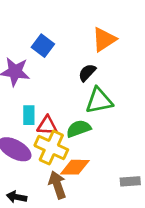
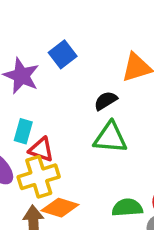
green semicircle: (79, 129) -> (127, 208), moved
yellow cross: (51, 148) -> (39, 177), turned 32

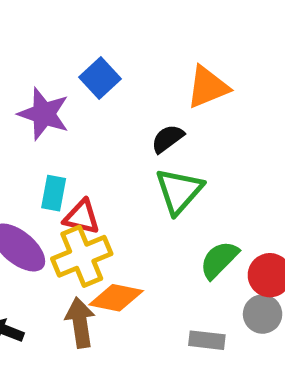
green triangle: (110, 138) -> (179, 191), turned -48
green semicircle: (127, 208) -> (219, 260), moved, turned -36

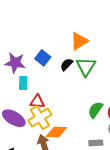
blue square: (100, 78) -> (43, 58), moved
green triangle: (179, 191) -> (86, 67), moved
cyan rectangle: (54, 193) -> (23, 83), moved

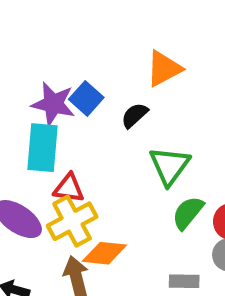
purple star: (15, 63) -> (53, 104), moved
green triangle: (86, 67) -> (170, 166), moved
cyan rectangle: (23, 83) -> (42, 148), size x1.6

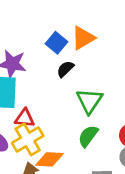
blue square: (86, 98) -> (56, 43), moved
green semicircle: (188, 213) -> (88, 136), moved

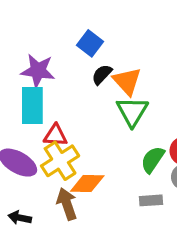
orange triangle: (83, 38) -> (127, 81), moved, turned -40
green semicircle: (88, 136) -> (153, 160), moved

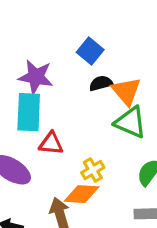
black semicircle: (102, 74) -> (101, 83), turned 30
green triangle: (132, 112) -> (130, 122), turned -40
yellow cross: (60, 161) -> (93, 170), moved, size x0.6

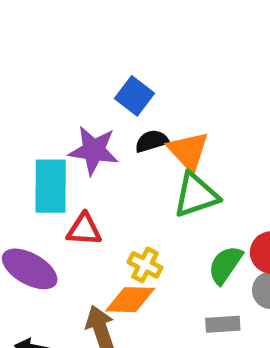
purple star: (36, 77) -> (94, 150), moved
green triangle: (130, 122) -> (196, 195), turned -40
yellow cross: (93, 170) -> (145, 265), turned -30

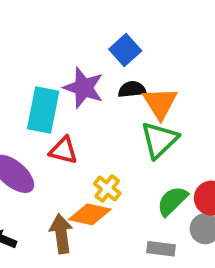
green triangle: (196, 195) -> (159, 140), turned -36

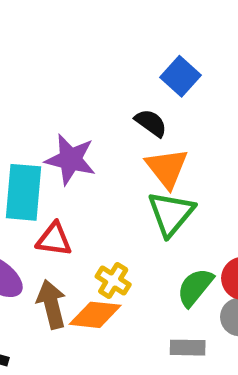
blue square: (125, 50) -> (181, 76), moved
black semicircle: (132, 89) -> (151, 123), moved, turned 48
brown arrow: (61, 234) -> (51, 304), moved

